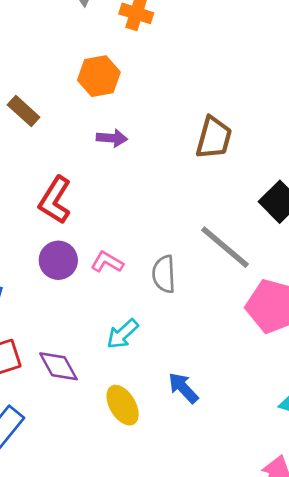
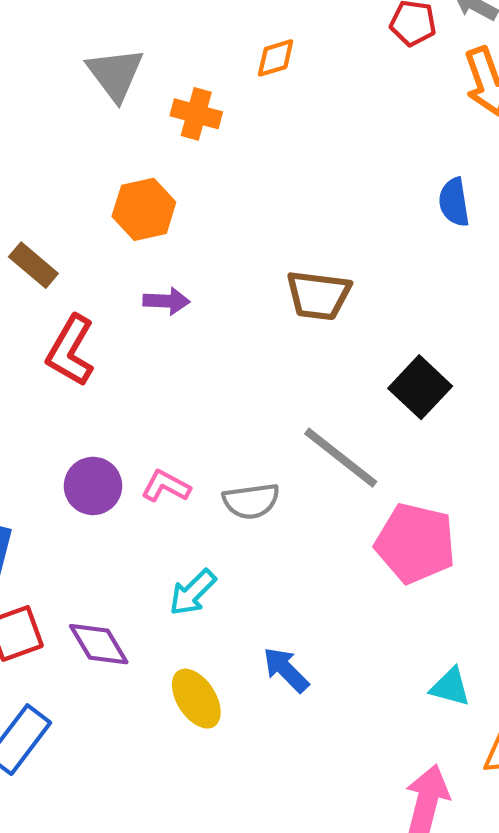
brown trapezoid: (214, 138) -> (318, 295), turned 84
red L-shape: (55, 200) -> (71, 351), moved
gray semicircle: (164, 274) -> (251, 501), turned -93

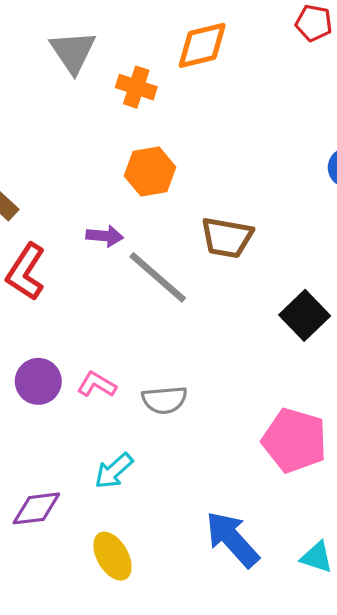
orange diamond: (276, 58) -> (202, 45), size x1.6
orange hexagon: (144, 209) -> (150, 171), moved
gray line: (341, 458) -> (158, 277), moved
purple diamond: (99, 644) -> (36, 508), turned -69
blue arrow: (286, 670) -> (232, 539), moved, size x1.5

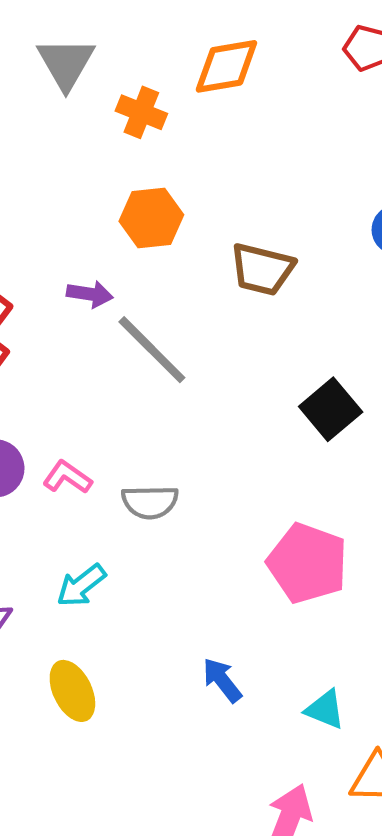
brown trapezoid: (227, 238) -> (262, 269), moved
blue arrow: (232, 539) -> (222, 680), size x0.6

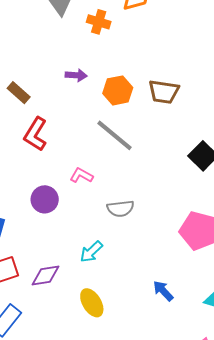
orange hexagon: (151, 218) -> (118, 90), moved
purple arrow: (90, 294) -> (76, 75), moved
pink L-shape: (67, 477) -> (81, 175), moved

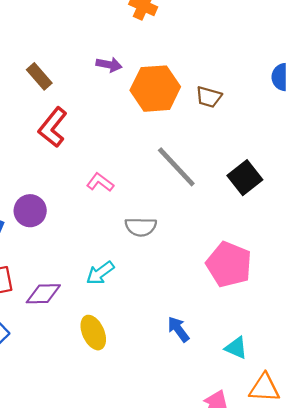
orange hexagon: (118, 90) -> (155, 89), size x1.4
brown trapezoid: (164, 92) -> (209, 97), size x0.7
gray line: (114, 135) -> (176, 167), moved
purple circle: (45, 199) -> (30, 211), moved

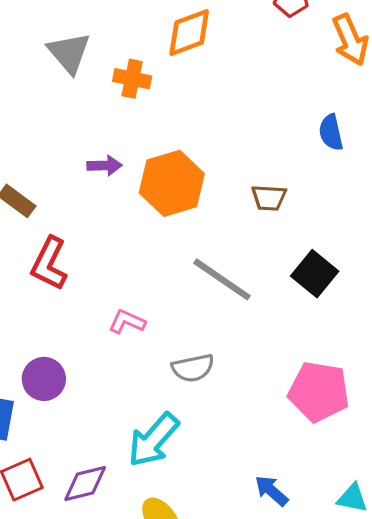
brown trapezoid: (209, 97) -> (269, 198), moved
cyan arrow: (100, 273) -> (153, 440), size x1.5

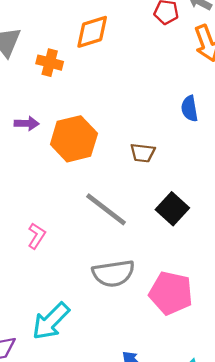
pink L-shape: (127, 322) -> (37, 236), turned 95
gray semicircle: (193, 368) -> (113, 273), moved, size x1.4

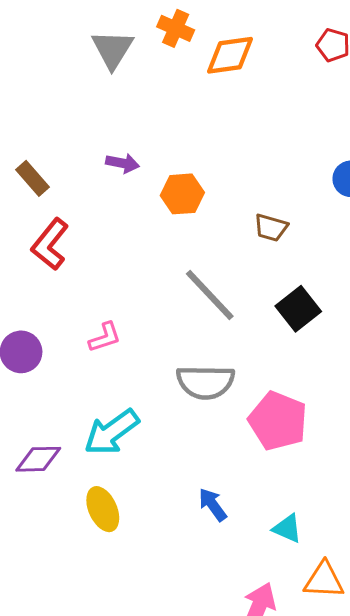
orange cross: (50, 63) -> (176, 28), moved
orange hexagon: (74, 139) -> (182, 194), size x0.7
pink L-shape: (37, 236) -> (105, 337), moved, turned 30

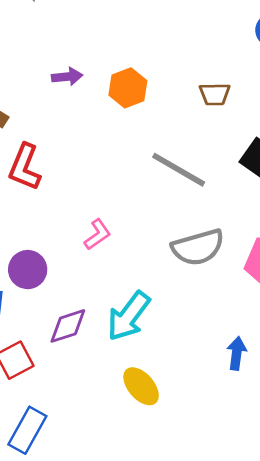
purple diamond: (38, 459) -> (68, 326), moved
blue arrow: (213, 505) -> (237, 353), turned 60

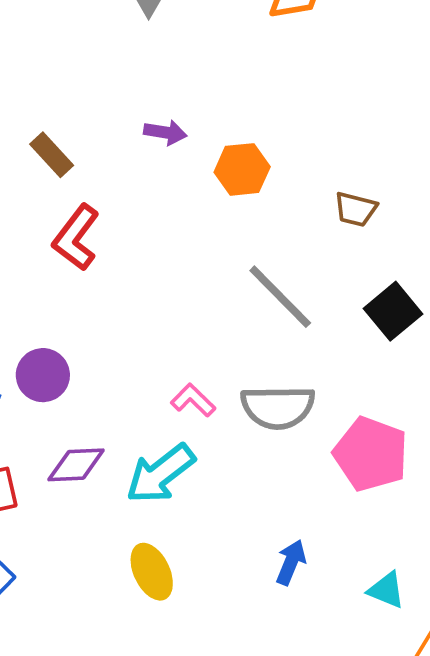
pink L-shape: (97, 234) -> (193, 400), moved, turned -116

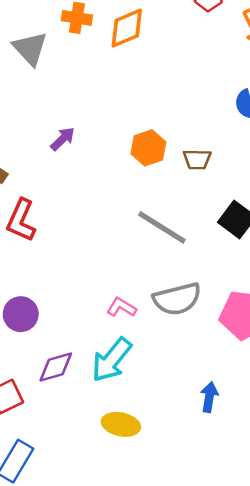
purple arrow: (165, 132) -> (63, 139), turned -40
orange hexagon: (242, 169) -> (148, 148), moved
yellow ellipse: (152, 572) -> (121, 424), turned -39

